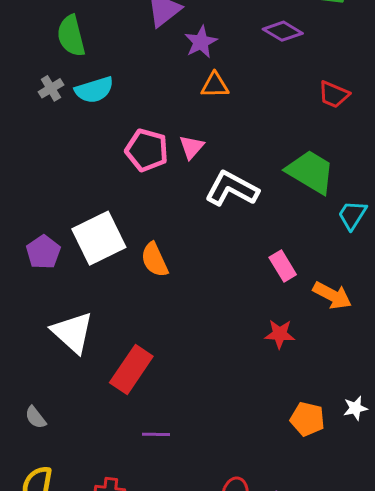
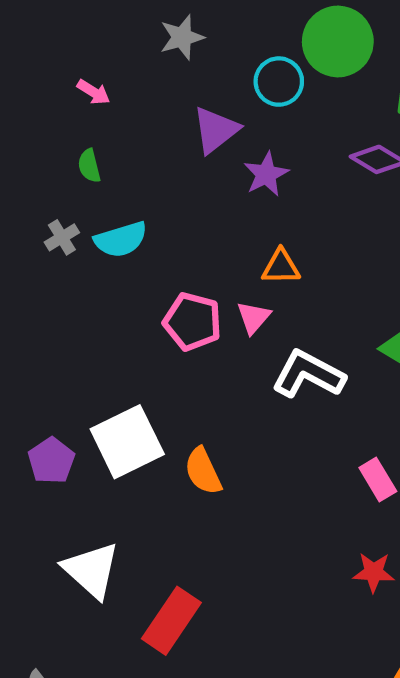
green semicircle: (71, 36) -> (89, 166), size x0.6
orange triangle: (215, 85) -> (281, 267), moved

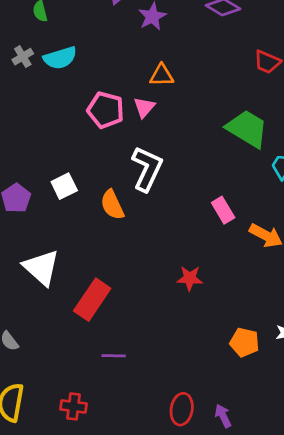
white L-shape: (308, 374) -> (147, 169), moved, turned 87
white square: (127, 442) -> (64, 186), size x0.6
red star: (374, 572) -> (190, 278), moved

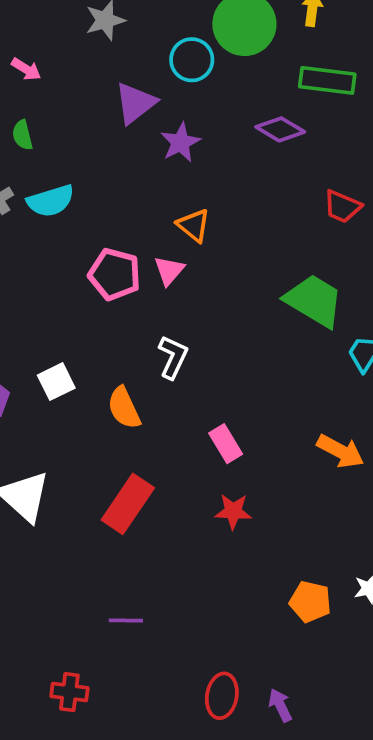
orange triangle: (162, 75) -> (194, 225), turned 40
white L-shape: (147, 169) -> (173, 357), size x0.7
pink rectangle: (223, 210) -> (226, 444), moved
red rectangle: (92, 300) -> (128, 504), moved

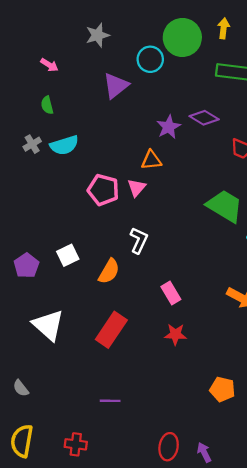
purple diamond: (280, 129) -> (204, 118), moved
purple star: (180, 143) -> (169, 127), moved
orange triangle: (194, 225) -> (151, 160), turned -45
orange semicircle: (124, 408) -> (109, 271), turned -125

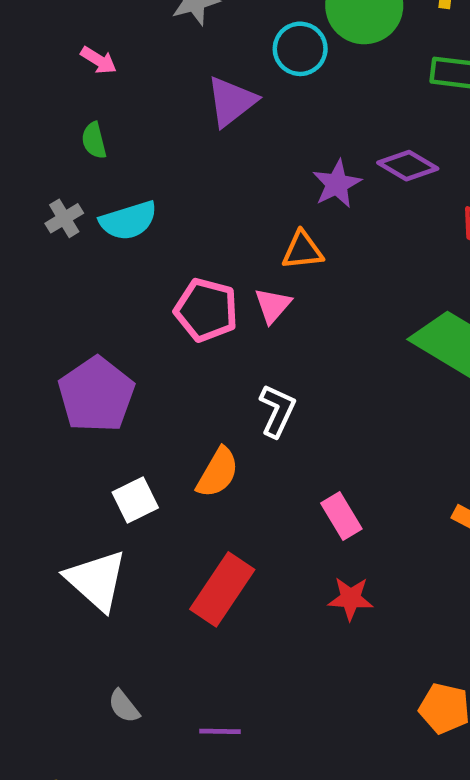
white square: (68, 255) -> (135, 500), moved
purple pentagon: (26, 266) -> (96, 395), moved, size x1.5
gray semicircle: (21, 388) -> (124, 706), moved

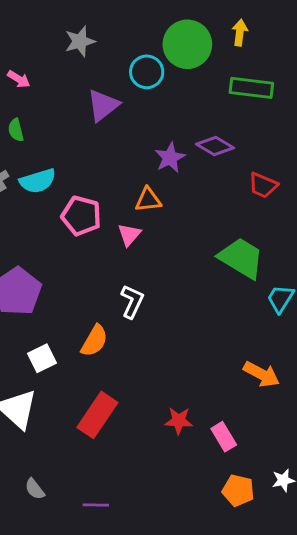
pink pentagon: (206, 310) -> (81, 216), moved
pink rectangle: (341, 516) -> (224, 437), moved

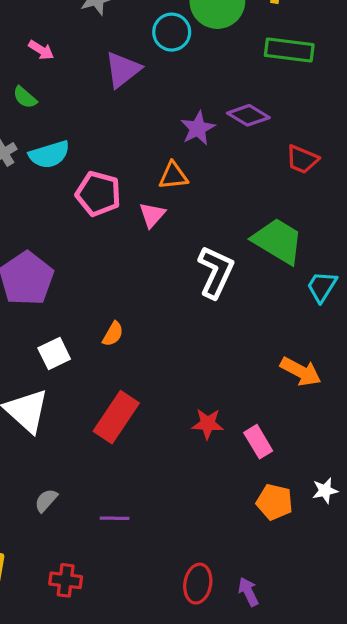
pink arrow: (19, 79) -> (41, 50), moved
green semicircle: (16, 130) -> (25, 97), turned -35
white L-shape: (132, 302) -> (216, 272), moved, size x1.4
orange semicircle: (94, 341) -> (113, 334), size x0.7
gray semicircle: (35, 489) -> (46, 500), turned 80

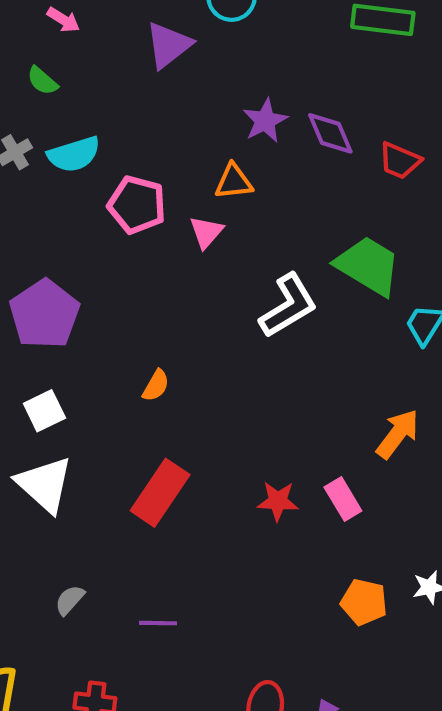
purple diamond: (248, 115) -> (330, 133), moved, turned 36
white L-shape: (216, 272) -> (288, 306), turned 34
white square: (54, 354) -> (44, 411), moved
orange arrow: (301, 371) -> (398, 434), turned -81
pink rectangle: (258, 442) -> (343, 499), moved

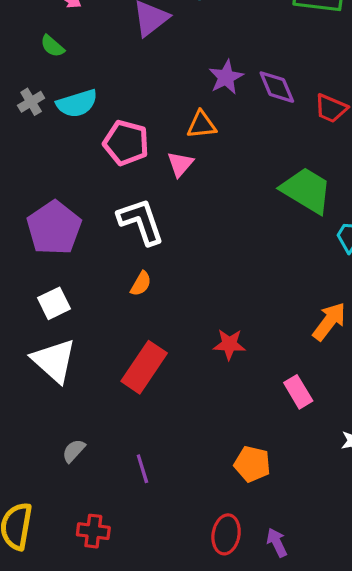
white L-shape: (288, 306) -> (141, 221), moved, turned -78
pink rectangle: (343, 499) -> (298, 392), moved
red star: (278, 501) -> (229, 344), moved
orange pentagon: (364, 602) -> (252, 464), moved
purple line: (158, 623) -> (142, 469), turned 72

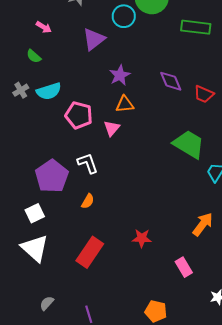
purple star: (226, 77) -> (120, 75), moved
white L-shape: (141, 221) -> (88, 163), size x0.7
purple pentagon: (54, 228) -> (52, 176), moved

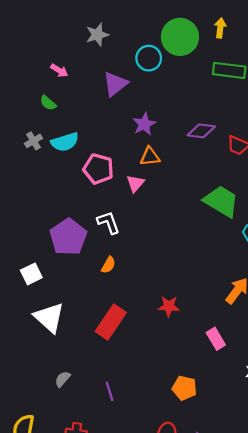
purple diamond: (171, 81) -> (201, 131), turned -60
white square: (35, 213) -> (31, 274), moved

